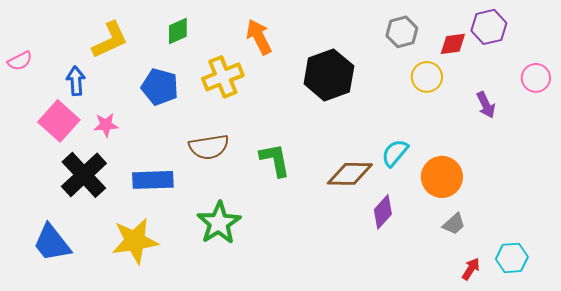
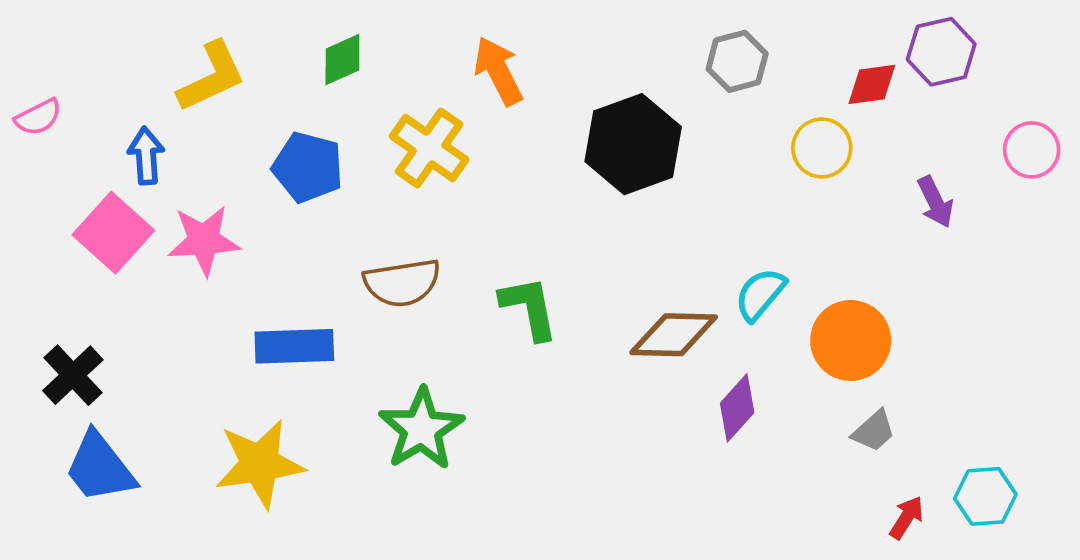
gray hexagon: (402, 32) -> (737, 61), moved
yellow cross: (223, 77) -> (429, 148), turned -33
pink star: (106, 125) -> (204, 240), size x1.5
black cross: (84, 175) -> (73, 375), moved, size x0.7

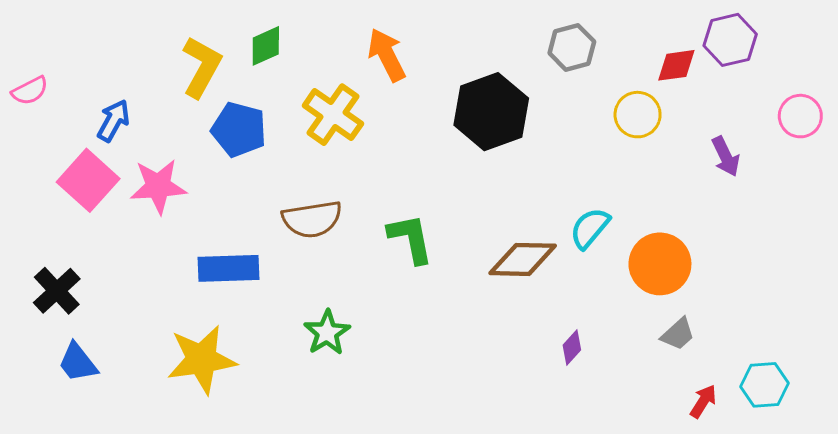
yellow L-shape: (212, 77) -> (202, 67), moved, turned -36
blue arrow: (146, 156) -> (113, 121), turned 33
purple diamond: (737, 408) -> (572, 348), moved, size x0.7
green star: (421, 429) -> (327, 333), size x0.7
blue trapezoid: (100, 468) -> (78, 362), size x0.7

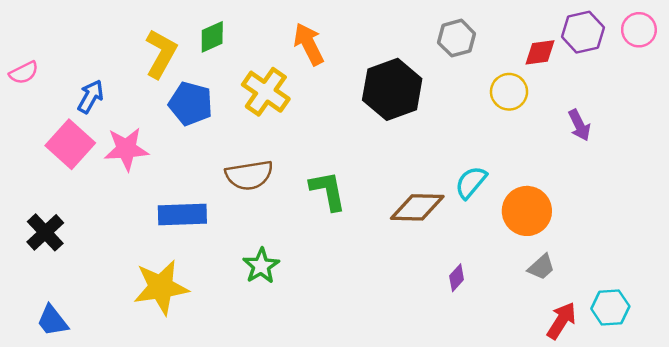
pink circle: (800, 116) -> (639, 30), moved
blue trapezoid: (78, 362) -> (52, 321), moved
red arrow: (703, 401) -> (561, 321), size x1.4

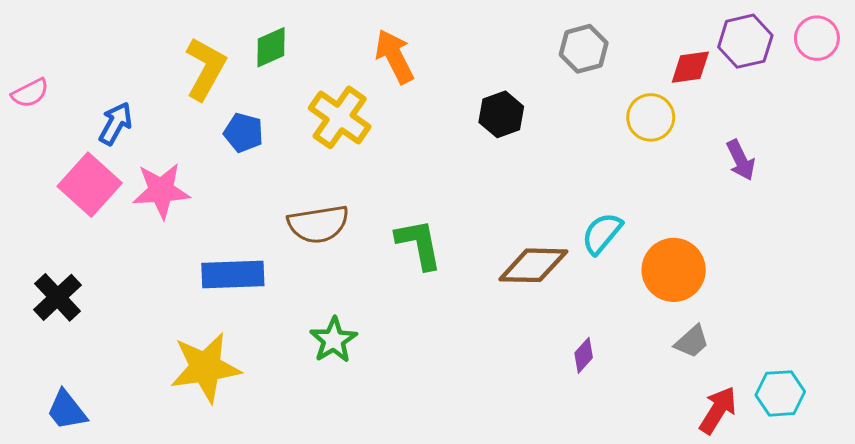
black hexagon: (392, 89) -> (501, 114), size x0.6
blue pentagon: (191, 104) -> (244, 133), size x0.7

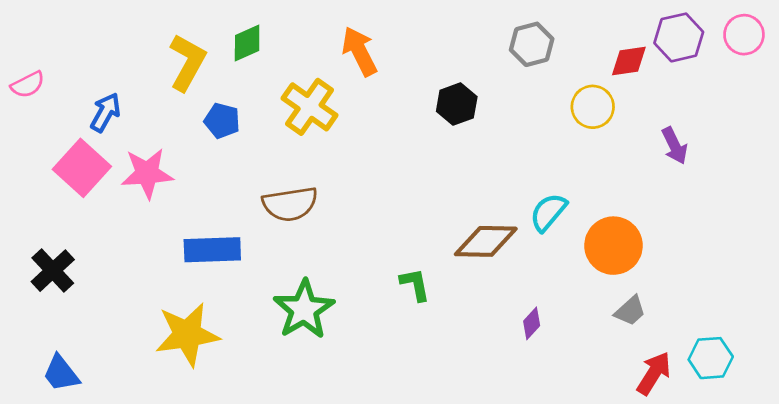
green L-shape: (419, 244) -> (415, 284), moved, size x0.7
green star: (334, 340) -> (304, 309), size x1.4

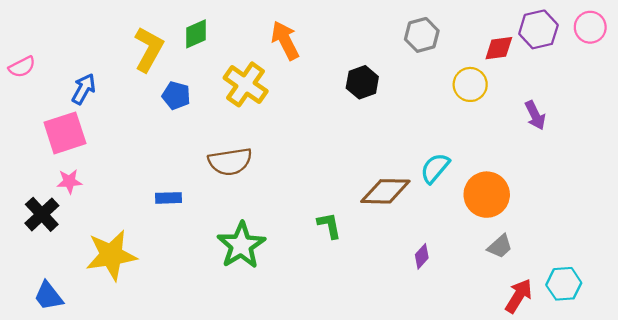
pink square: (82, 168) -> (65, 133), turned 30
pink star: (147, 173) -> (69, 181), moved, size x0.6
blue rectangle: (212, 250) -> (168, 198), size x0.6
yellow star: (187, 334) -> (111, 255), moved

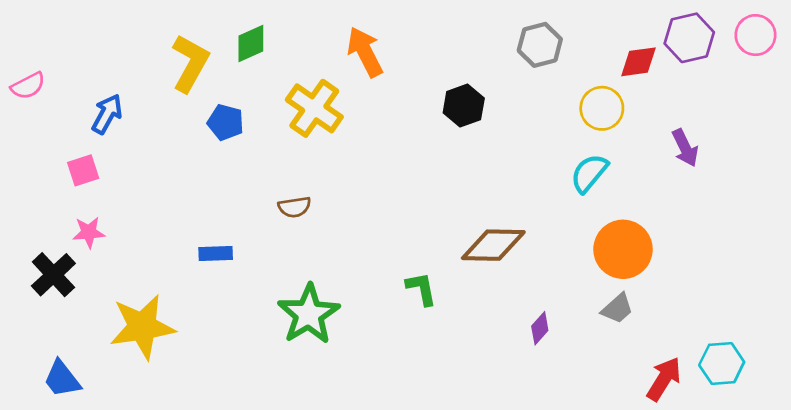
pink square: (65, 133) -> (83, 170), size x0.6
brown semicircle: (230, 162) -> (295, 207), size x0.6
cyan semicircle: (435, 168) -> (589, 173), moved
gray trapezoid: (500, 246) -> (617, 309), moved

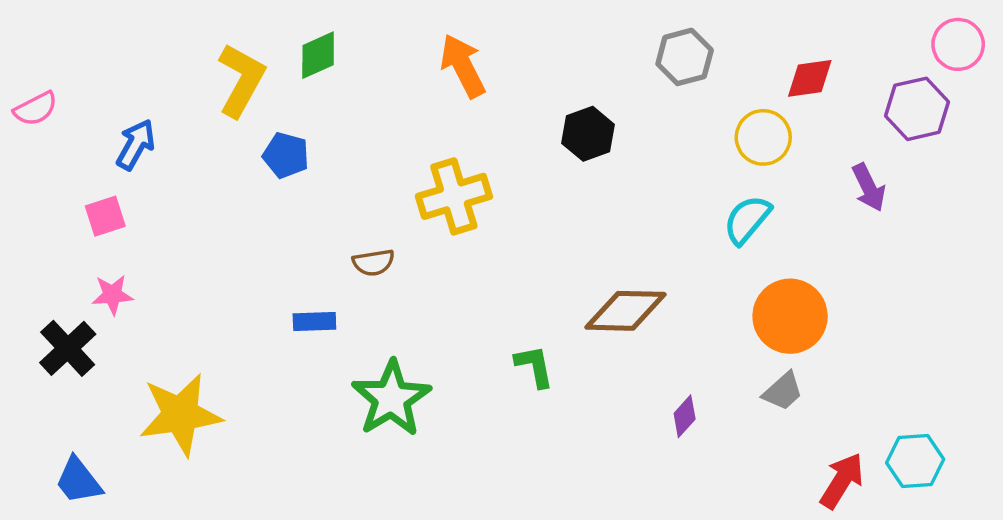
purple hexagon: (689, 38) -> (917, 109), moved
yellow cross: (314, 108) -> (454, 196), moved, turned 38
blue rectangle: (216, 254) -> (314, 322), moved

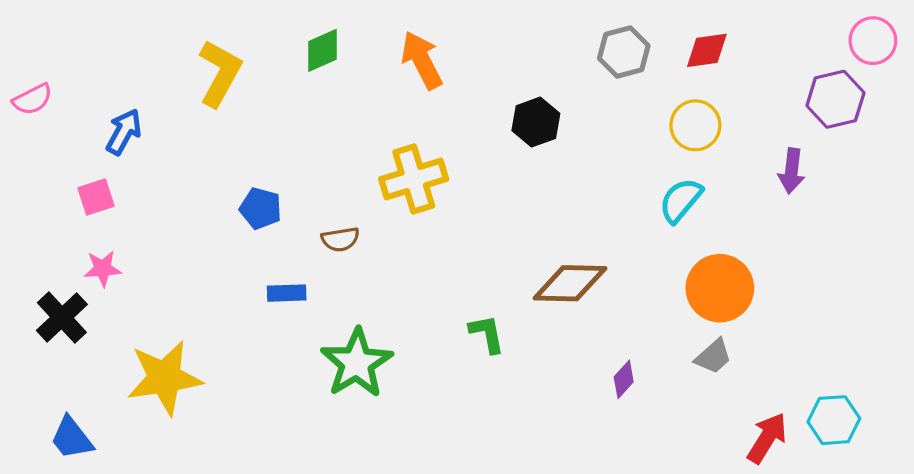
green diamond: (318, 55) -> (322, 50), moved
red diamond: (810, 78) -> (707, 50), moved
blue pentagon: (286, 155) -> (261, 208), moved
purple arrow: (869, 187) -> (791, 171), turned 33

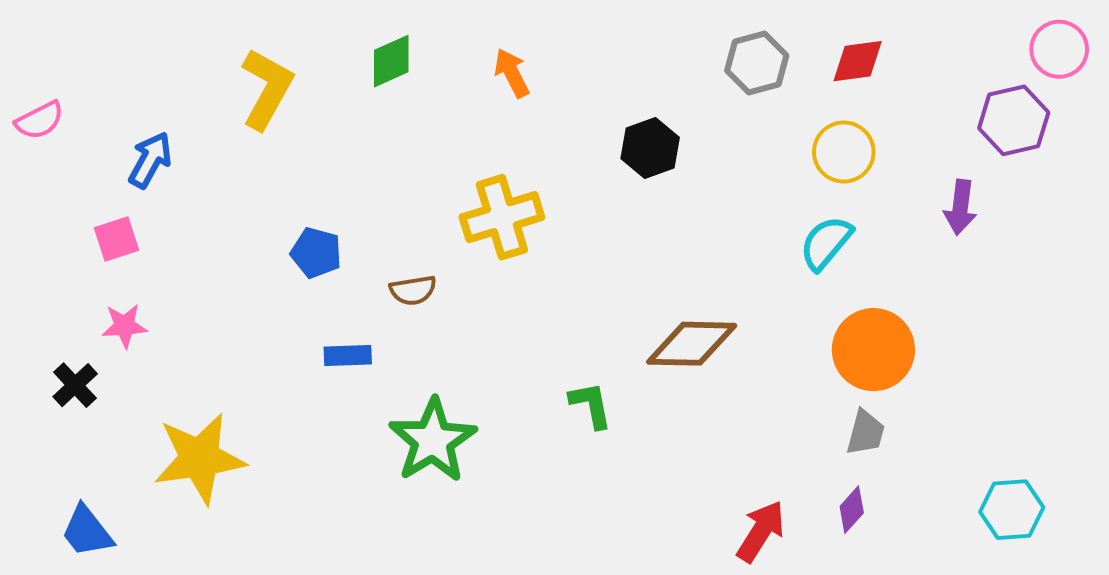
orange arrow: (422, 60) -> (512, 73), size x0.7
black cross: (62, 317) -> (75, 385), size x0.7
gray trapezoid: (713, 357) -> (865, 433), turned -33
purple diamond: (624, 379) -> (852, 510), moved
red arrow: (767, 438) -> (761, 531), moved

